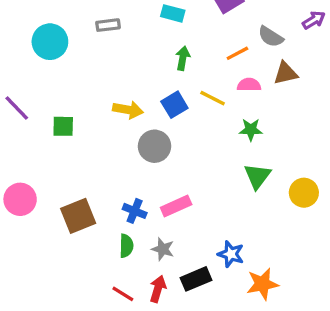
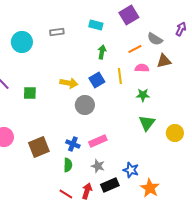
purple arrow: (314, 20) -> (181, 29), turned -32
yellow line: (213, 98) -> (120, 76), turned 56
gray star: (163, 249) -> (98, 166), moved
orange star: (262, 284) -> (150, 188), turned -30

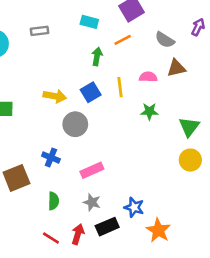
orange line: (135, 49) -> (123, 40), moved
green triangle: (147, 123) -> (189, 127), moved
blue cross: (73, 144) -> (51, 157), moved

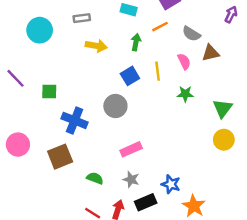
gray semicircle: (165, 40) -> (191, 34), moved
pink semicircle: (148, 77) -> (184, 61), turned 63
yellow arrow: (55, 96) -> (96, 46), moved
blue cross: (51, 157) -> (75, 120), moved, size x1.5
green semicircle: (54, 201) -> (95, 178), turned -70

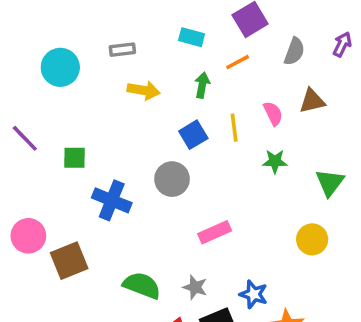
gray semicircle: (191, 34) -> (294, 51), moved, turned -102
yellow circle: (224, 140) -> (312, 239), moved
pink rectangle: (131, 149) -> (215, 232), moved
brown square: (60, 157) -> (69, 261), moved
green semicircle: (95, 178) -> (142, 285), size x1.5

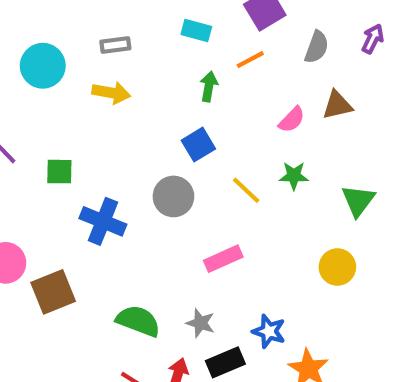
yellow arrow: (144, 90) -> (111, 93), moved
pink semicircle: (273, 113) -> (292, 120), turned 70
yellow line: (234, 128) -> (246, 190), moved, turned -40

